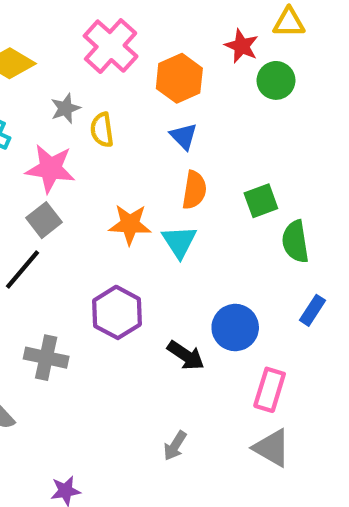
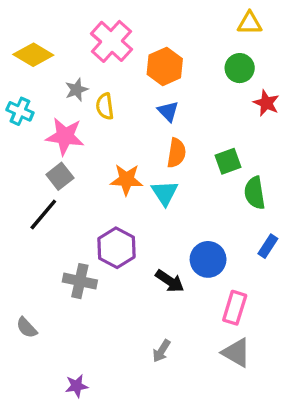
red star: (242, 46) -> (266, 103), moved
gray cross: (46, 358) -> (80, 281), moved

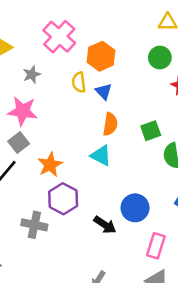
yellow semicircle: (105, 106) -> (79, 82), moved
orange star: (126, 180) -> (50, 165), moved, turned -30
cyan triangle: (165, 193) -> (101, 156), turned -30

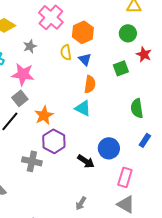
green square: (151, 131) -> (121, 68), moved

